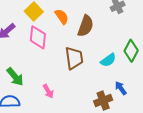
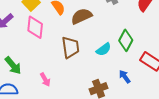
brown semicircle: (86, 26) -> (81, 16), turned -135
blue arrow: (121, 88) -> (125, 77), moved

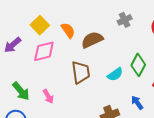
pink diamond: (35, 27) -> (44, 51), turned 70
pink arrow: (45, 80) -> (48, 96), moved

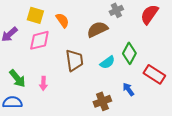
yellow square: (40, 25) -> (35, 15), turned -30
brown semicircle: (92, 40) -> (97, 29), moved
pink arrow: (48, 96) -> (43, 83), turned 32

